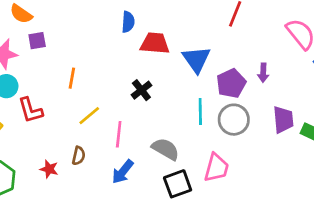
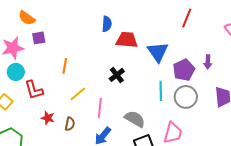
red star: (49, 169) -> (48, 118), moved

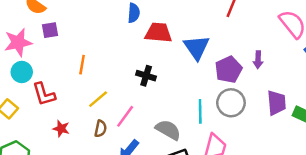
black cross: (117, 75) -> (146, 76), turned -35
cyan line: (161, 91) -> (200, 111), moved
pink line: (100, 108) -> (125, 116), turned 30
brown semicircle: (70, 124) -> (101, 129), moved

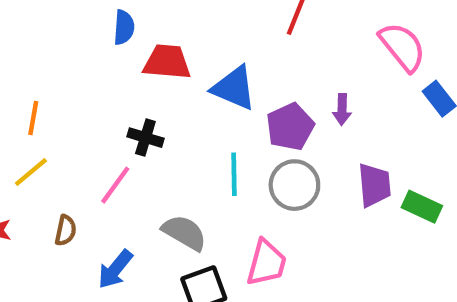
blue triangle: (197, 47) -> (234, 88), turned -32
yellow line: (98, 99) -> (31, 172), moved
cyan line: (200, 111) -> (234, 174), moved
pink line: (125, 116) -> (115, 185), moved

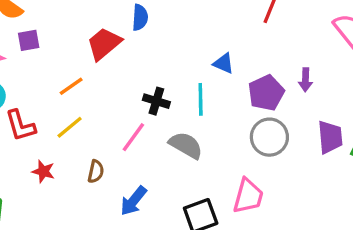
red trapezoid: (167, 62) -> (104, 44), moved, turned -45
blue triangle: (234, 88) -> (224, 63), size x0.6
orange line: (33, 118) -> (71, 86), turned 45
cyan line: (234, 174) -> (201, 99), moved
gray semicircle: (184, 233) -> (186, 145), moved

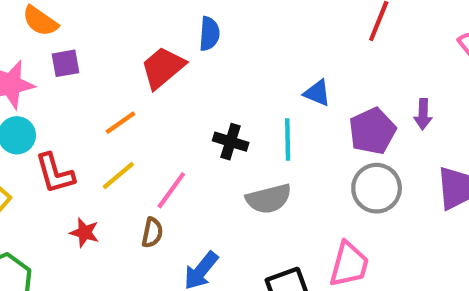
pink line: (133, 137) -> (171, 190), moved
gray semicircle: (186, 145) -> (269, 199), turned 136

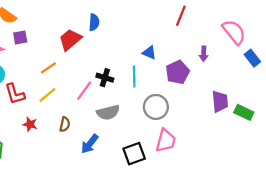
purple arrow: (423, 114) -> (204, 54), moved
gray circle: (377, 188) -> (156, 107), moved
pink line: (171, 190) -> (84, 91), moved
gray semicircle: (269, 199) -> (108, 112), moved

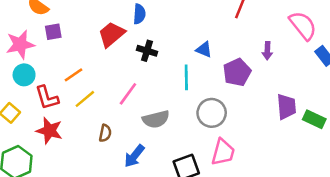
orange line: (48, 68) -> (73, 75), moved
black cross: (105, 78) -> (147, 51), moved
red star: (30, 124) -> (49, 131), moved, size x1.5

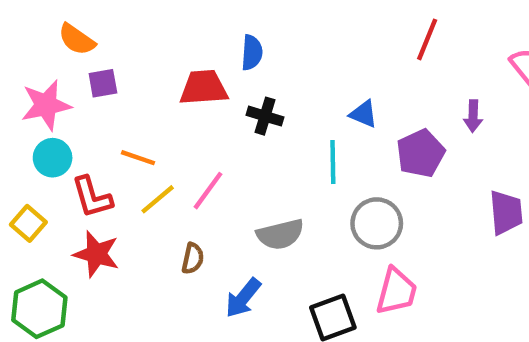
red trapezoid: (111, 34) -> (204, 88), turned 36
orange line: (73, 75) -> (138, 158), turned 54
pink line: (128, 94) -> (208, 191), moved

